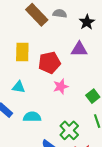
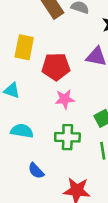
green cross: (69, 130) -> (67, 137), moved, turned 36

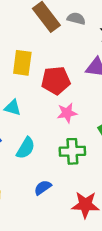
cyan semicircle: (22, 131) -> (26, 148), turned 115
blue semicircle: (36, 171) -> (43, 188), turned 102

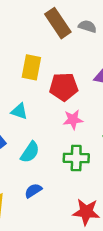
blue semicircle: (43, 188) -> (33, 191), moved

